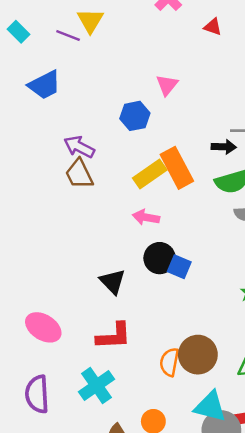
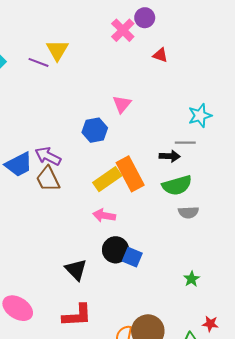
blue trapezoid: (45, 85) -> (19, 164), moved

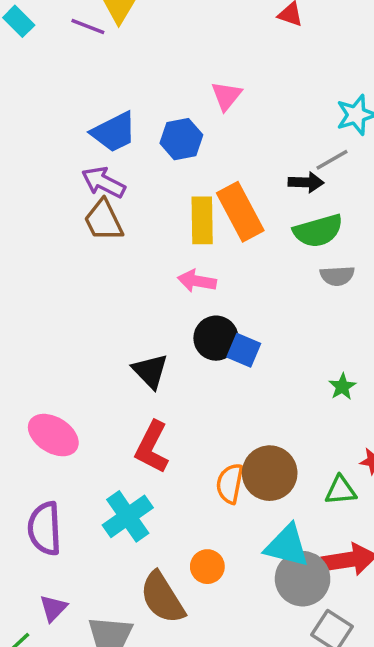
gray line: (185, 143) -> (332, 160), turned -30
blue trapezoid: (19, 164) -> (114, 132), moved
yellow rectangle: (107, 179) -> (202, 220), turned -56
red L-shape: (77, 315) -> (152, 447), turned 120

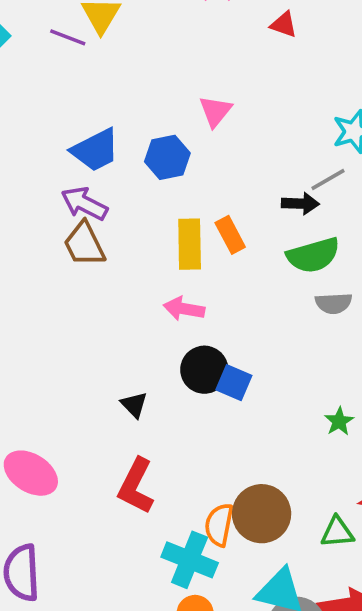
orange rectangle: (240, 212) -> (230, 235), size x0.6
black triangle: (150, 371) -> (134, 405), size x0.7
cyan cross: (128, 516) -> (190, 560), moved, turned -33

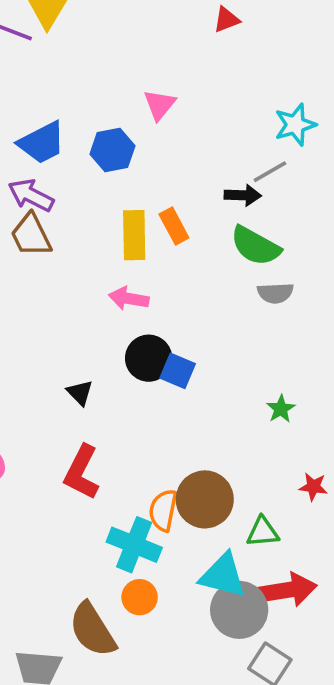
red triangle: (284, 24) -> (226, 20), turned -40
green semicircle: (313, 255) -> (255, 246), turned 45
green triangle: (337, 532) -> (263, 532), moved

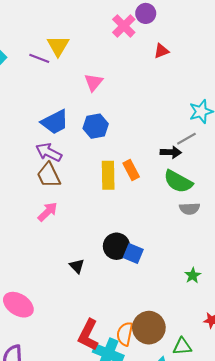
pink triangle: (159, 105) -> (94, 82), moved
pink arrow: (129, 298) -> (48, 212), moved, turned 125
red L-shape: (82, 472) -> (88, 335), moved

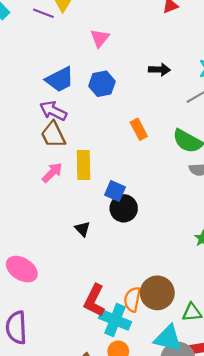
black arrow: (171, 152) -> (159, 70), moved
yellow rectangle: (108, 175) -> (84, 165), moved
blue square: (133, 254) -> (115, 191), moved

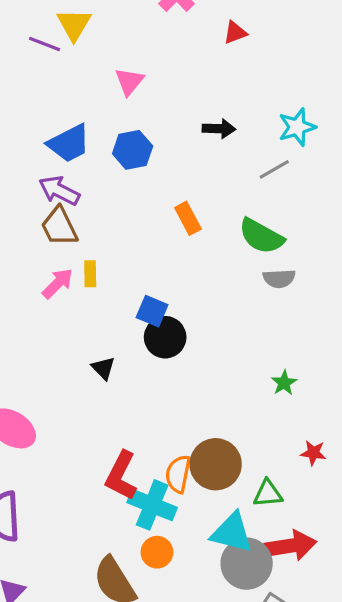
yellow rectangle: (84, 165) -> (90, 274), moved, size x0.6

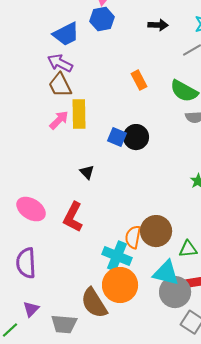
blue hexagon: (133, 150) -> (102, 19), moved
yellow rectangle: (90, 274) -> (79, 114), size x1.8
black circle: (165, 337) -> (136, 137), moved
red L-shape: (121, 476) -> (73, 217), moved
orange circle: (157, 552) -> (120, 285), size x1.8

